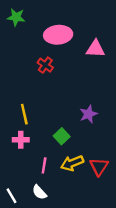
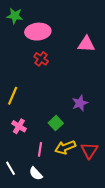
pink ellipse: (58, 35) -> (38, 32), moved
yellow line: (24, 114) -> (13, 96), moved, turned 36
pink cross: (21, 140) -> (19, 126), turned 32
white line: (11, 196) -> (11, 168), moved

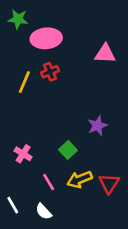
red cross: (41, 59) -> (50, 72), turned 32
yellow line: (13, 96) -> (24, 82), moved
pink line: (40, 149) -> (49, 182), turned -40

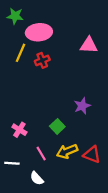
yellow line: (24, 82) -> (21, 53), moved
red triangle: (109, 183) -> (92, 155), turned -42
white line: (13, 205) -> (12, 163), moved, turned -56

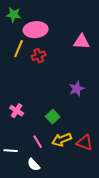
purple star: (82, 106) -> (77, 89), moved
pink cross: (19, 130) -> (17, 111), moved

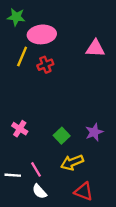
purple star: (77, 89) -> (94, 132), moved
pink line: (38, 142) -> (36, 169), moved
red triangle: (85, 143) -> (84, 191), moved

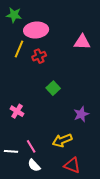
green square: (62, 136) -> (53, 88), moved

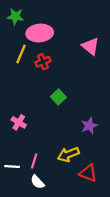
pink triangle: (82, 42) -> (90, 46), turned 36
pink line: (31, 146) -> (34, 161), turned 48
red triangle: (72, 165) -> (88, 173), moved

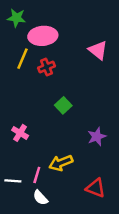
yellow arrow: (68, 154) -> (61, 163), moved

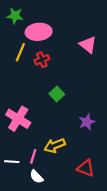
pink cross: (20, 133) -> (18, 119), size x1.6

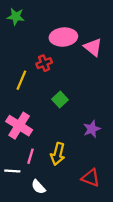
pink ellipse: (39, 32) -> (63, 37), moved
yellow line: (20, 52) -> (21, 80), moved
yellow arrow: (55, 146) -> (58, 154), turned -54
pink line: (33, 156) -> (30, 156), moved

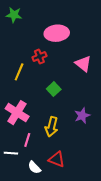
pink triangle: (93, 47) -> (83, 64), moved
yellow arrow: (58, 154) -> (52, 127), moved
red triangle: (91, 178) -> (57, 159), moved

